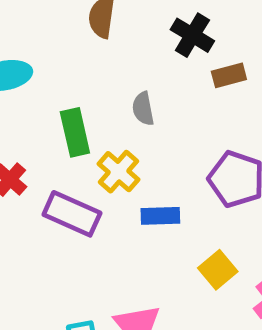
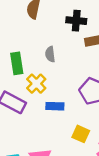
black cross: (192, 35) -> (76, 21), turned -30
yellow square: (218, 270) -> (81, 134), turned -30

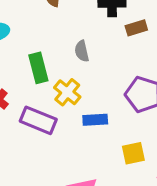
yellow square: (81, 134) -> (133, 153), turned -30

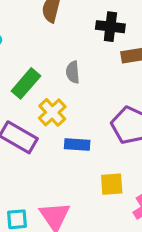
green rectangle: (38, 68) -> (26, 83), turned 48

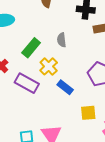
blue rectangle: (77, 145) -> (65, 87), turned 35

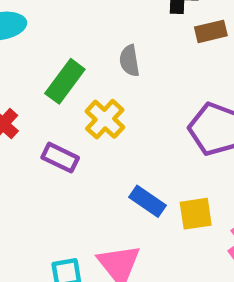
purple rectangle: (27, 83) -> (60, 158), size x0.7
blue rectangle: (65, 87) -> (147, 201), moved

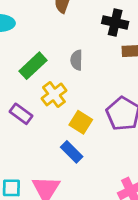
yellow square: (196, 214) -> (81, 122), moved, turned 30

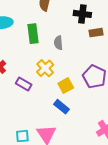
green rectangle: (33, 66) -> (33, 34), moved, turned -48
yellow square: (81, 122) -> (66, 86), turned 35

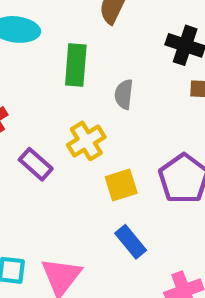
blue rectangle: (61, 107) -> (131, 242), moved

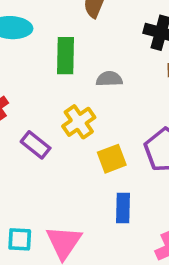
gray semicircle: (124, 94) -> (109, 79), turned 85
blue rectangle: (131, 242) -> (123, 208), turned 44

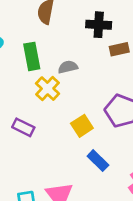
yellow cross: (79, 122) -> (48, 89), moved
blue rectangle: (123, 208) -> (98, 161), turned -35

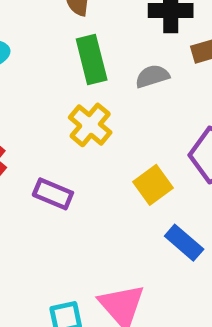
green rectangle: (32, 56) -> (92, 59), moved
gray semicircle: (68, 67) -> (152, 76), moved

